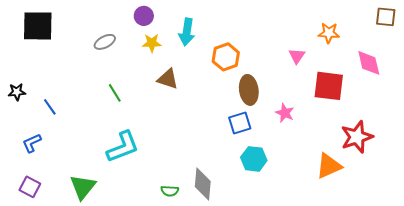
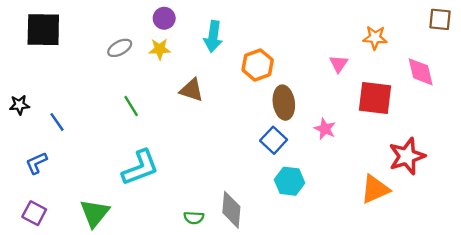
yellow star: (152, 43) -> (160, 49), moved
blue square: (240, 123) -> (274, 140), turned -30

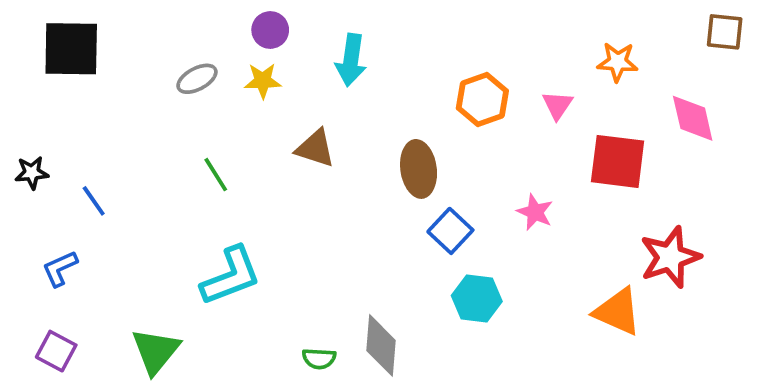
orange hexagon: (258, 65) -> (482, 99), moved
brown ellipse: (284, 103) -> (419, 169), moved
orange triangle: (375, 189) -> (618, 312), turned 48

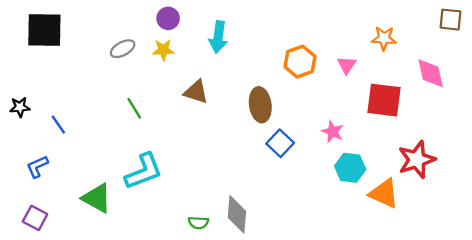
cyan hexagon: (477, 298) -> (350, 168), moved
green triangle: (156, 351) -> (97, 198), moved, turned -40

